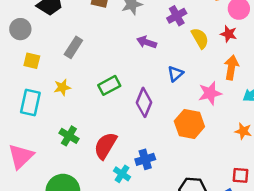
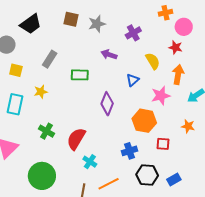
yellow semicircle: (200, 38) -> (153, 61), moved
green rectangle: (109, 85) -> (80, 75), moved, turned 30
blue cross: (145, 159) -> (129, 151), moved
red square: (240, 175) -> (163, 144), moved

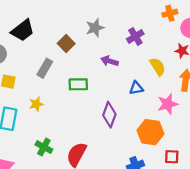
brown square: (71, 19) -> (66, 44), moved, turned 35
blue triangle: (133, 80) -> (136, 88), turned 32

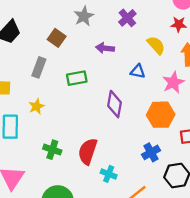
blue triangle: (136, 88) -> (138, 71), turned 32

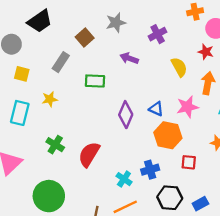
blue triangle: (138, 71) -> (156, 109), moved
cyan cross: (109, 174) -> (124, 179), moved

